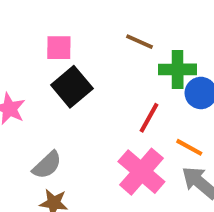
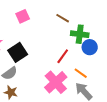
pink square: (59, 48) -> (23, 16), turned -32
black square: (72, 87) -> (18, 52), moved

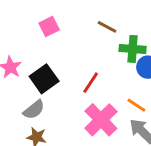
red line: (63, 56) -> (91, 83), moved

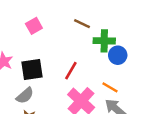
black square: (44, 79) -> (32, 70), turned 30

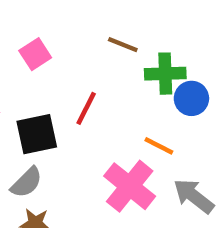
red line: (71, 71) -> (86, 108), moved
orange line: (110, 87) -> (159, 146), moved

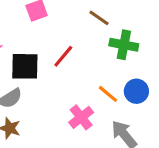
blue circle: (191, 98) -> (136, 91), moved
pink cross: (130, 186) -> (81, 117), size x0.7

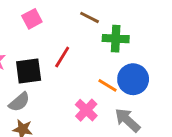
blue circle: (136, 91) -> (133, 79), size x1.4

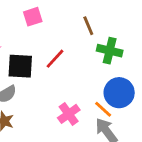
brown line: (90, 17) -> (88, 26), turned 30
orange line: (108, 85) -> (103, 109), moved

